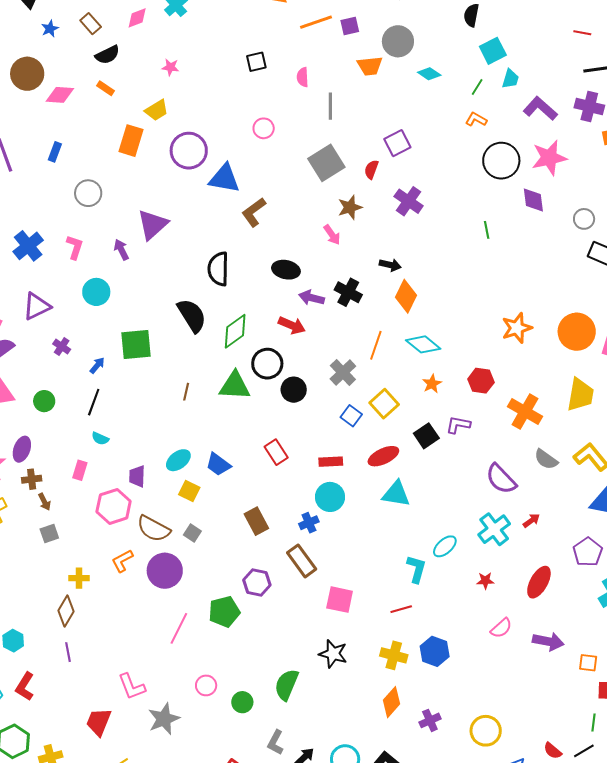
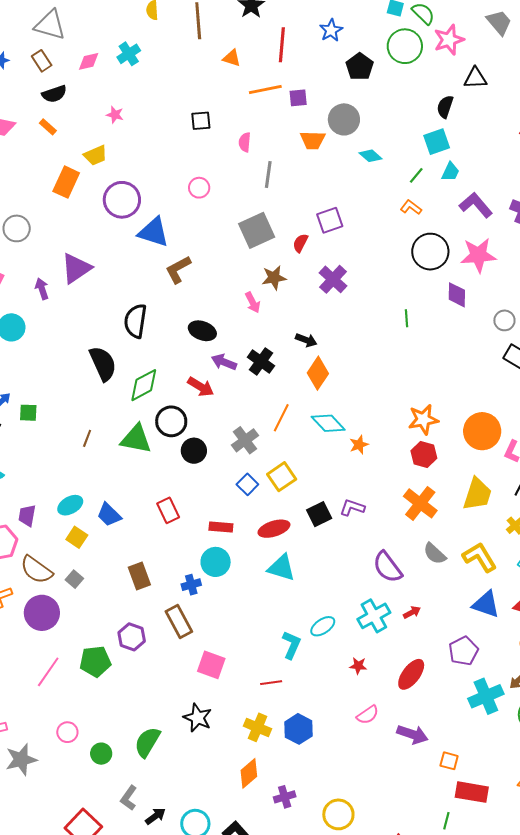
black semicircle: (471, 15) -> (445, 107), moved
green square: (136, 344) -> (28, 413), moved, size x0.6
red hexagon: (481, 381) -> (424, 454), moved
orange star: (432, 384) -> (359, 445), moved

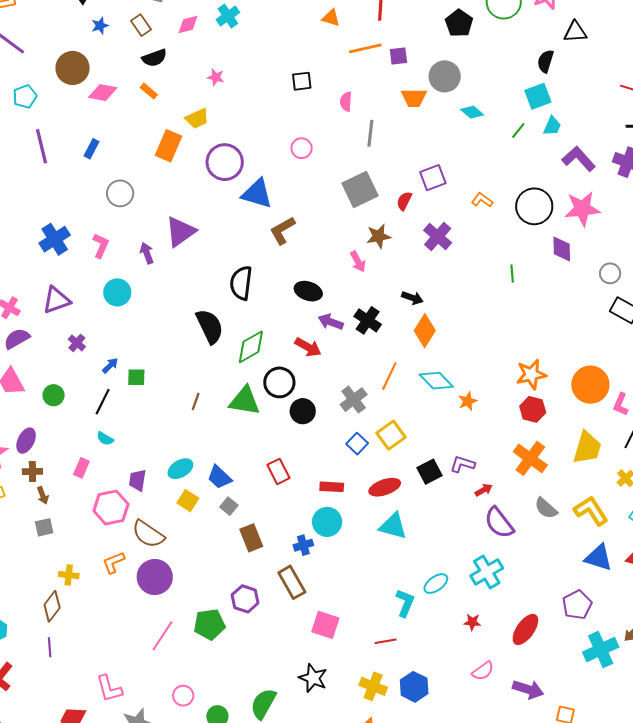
orange L-shape: (411, 207) -> (482, 200), moved
gray square: (74, 579) -> (229, 506), moved
red arrow: (412, 612) -> (484, 490), moved

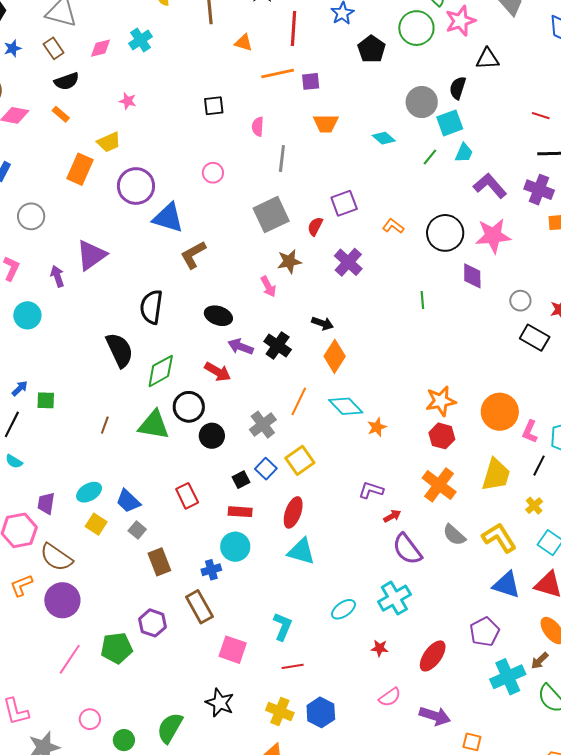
gray circle: (445, 76) -> (422, 102), moved
black square: (429, 472) -> (241, 480), moved, size x0.7
red ellipse: (385, 487) -> (293, 512), turned -52
cyan L-shape: (405, 603) -> (283, 626), moved

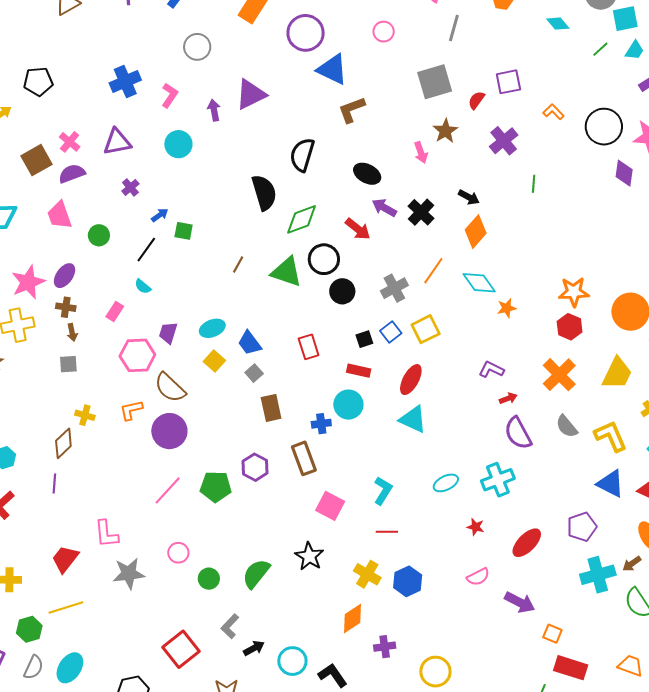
brown star: (289, 261) -> (445, 131), turned -30
green line: (422, 300) -> (534, 184), moved

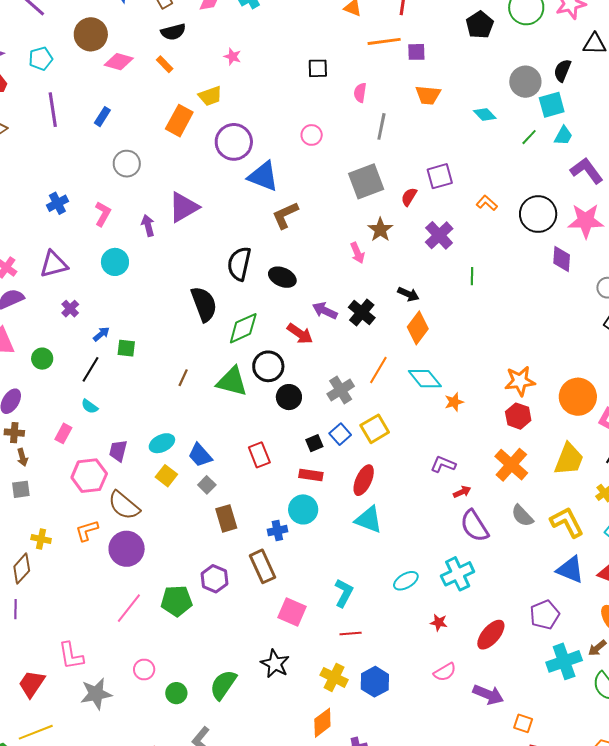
blue cross: (125, 81) -> (57, 203), size x0.7
black ellipse: (367, 174) -> (282, 277), moved

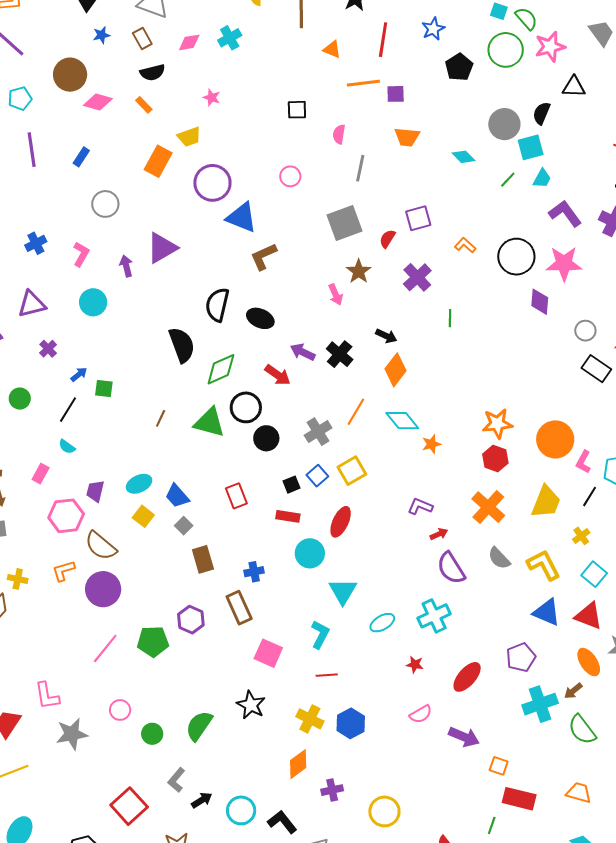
cyan circle: (303, 509) -> (310, 553), moved
cyan triangle: (369, 520) -> (343, 591), moved, turned 40

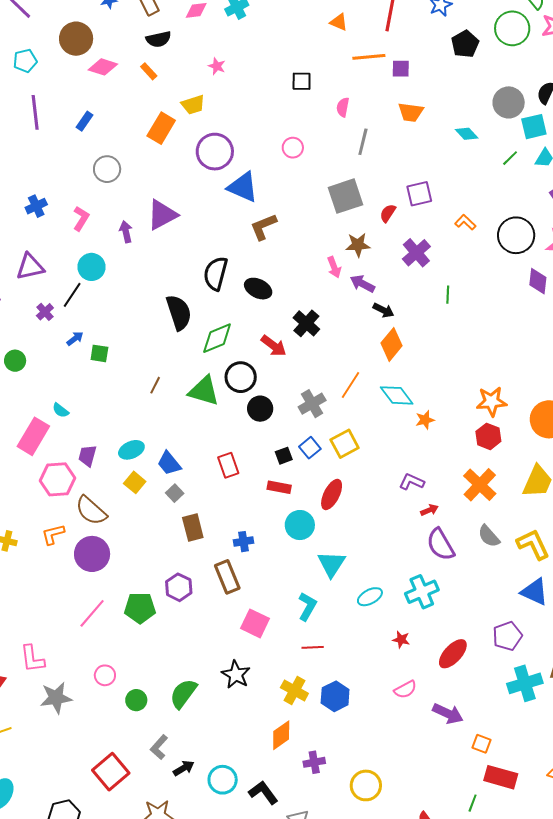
brown star: (359, 271) -> (358, 245), turned 30
purple arrow: (303, 352) -> (362, 284), moved
black cross: (340, 354) -> (306, 323), moved
black line: (68, 410) -> (72, 295), moved
pink rectangle: (41, 474) -> (33, 436), size x1.8

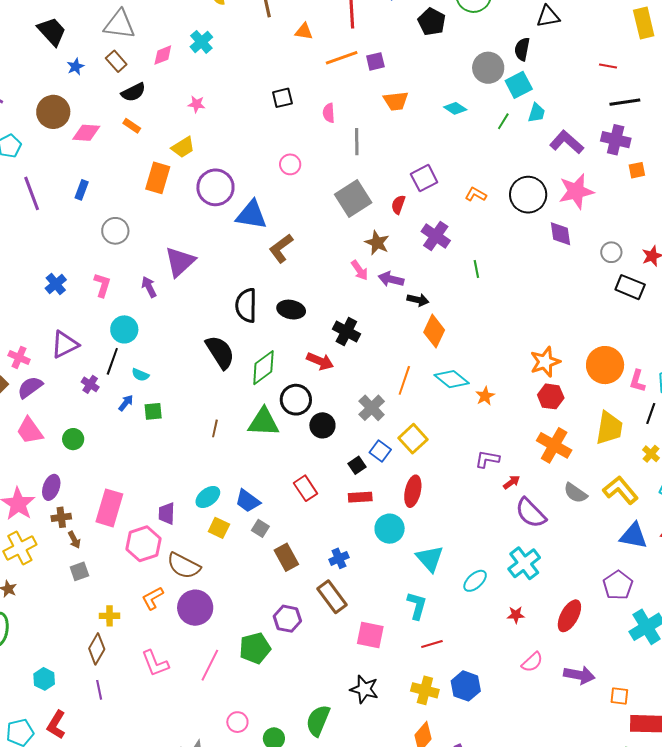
brown star: (358, 245) -> (377, 243), turned -30
cyan semicircle: (61, 410) -> (140, 375), moved
pink L-shape: (32, 659) -> (155, 663), moved

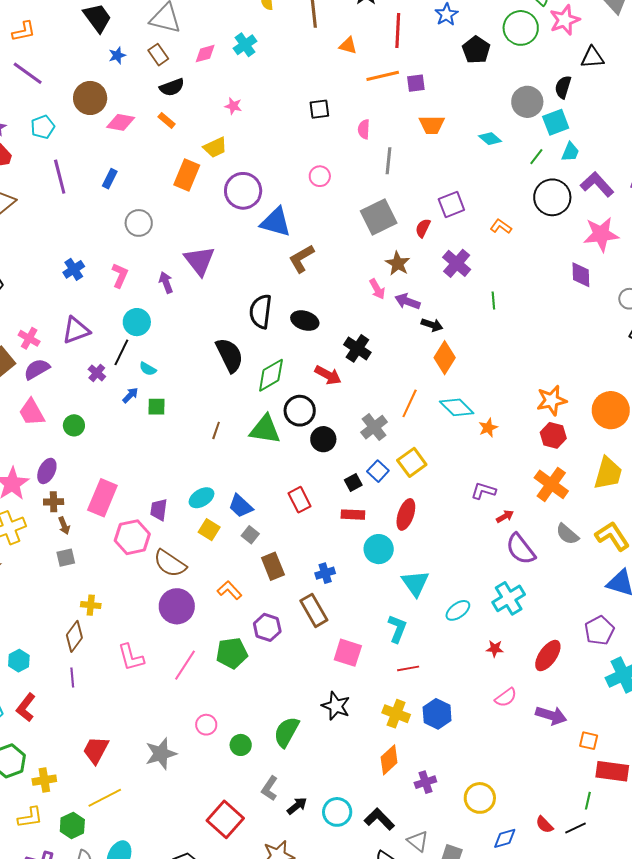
black circle: (528, 195) -> (552, 197), moved
purple triangle: (180, 262) -> (200, 261), turned -32
orange L-shape: (153, 598) -> (229, 590), moved, turned 70

